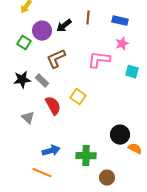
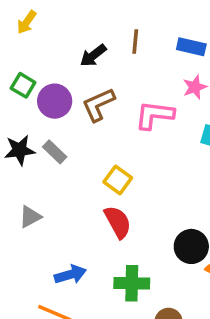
purple circle: (42, 31) -> (55, 101), moved
brown L-shape: (56, 59) -> (98, 105), moved
red semicircle: (53, 106) -> (118, 222), moved
gray triangle: (28, 118) -> (30, 217), turned 48

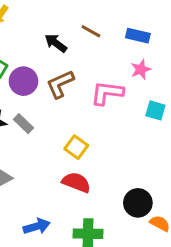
brown line: (135, 41) -> (91, 31), turned -66
black arrow: (93, 56) -> (56, 43), turned 75
red semicircle: (118, 222) -> (76, 182), turned -40

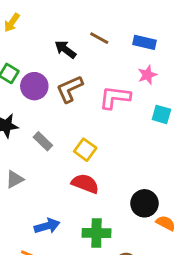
gray rectangle: (23, 124) -> (43, 141), moved

